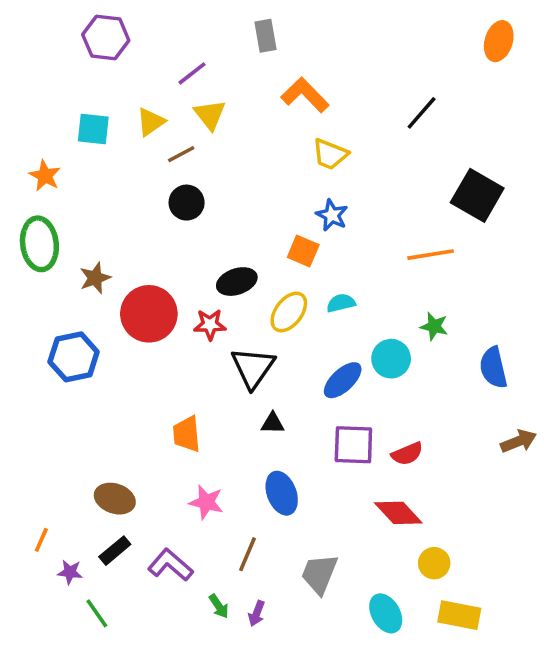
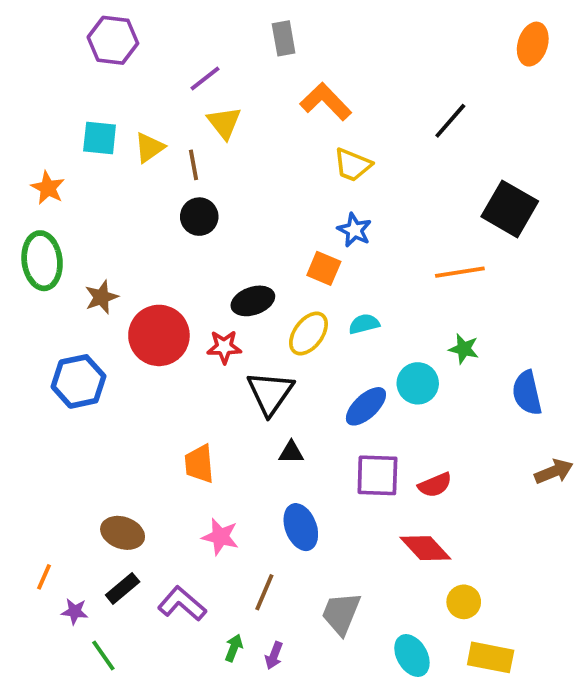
yellow triangle: (151, 122) -> (149, 148), moved
brown line: (181, 154) -> (193, 165), turned -72
green arrow: (219, 606) -> (234, 648), turned -125

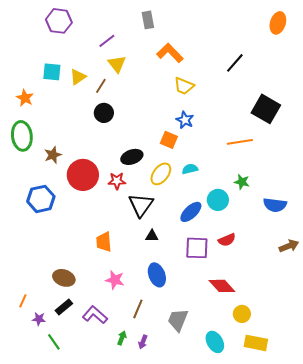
brown line: (193, 165) -> (101, 86), turned 42
blue semicircle: (527, 393) -> (275, 205), turned -70
red semicircle: (435, 485) -> (227, 240), moved

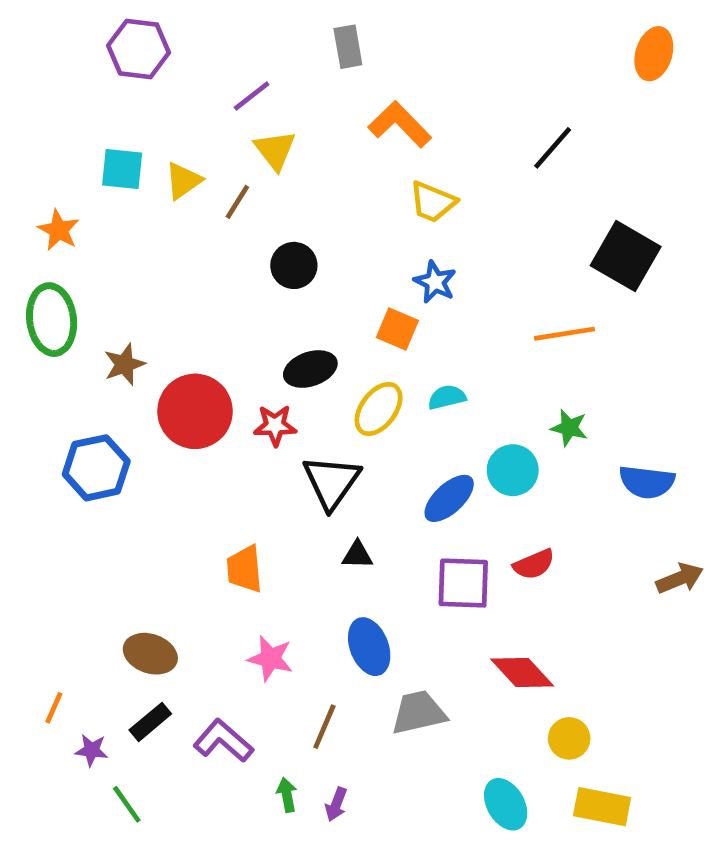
black circle: (104, 113) -> (294, 265), moved
gray trapezoid: (178, 320) -> (419, 713), moved, turned 55
green arrow: (122, 338) -> (287, 795), turned -32

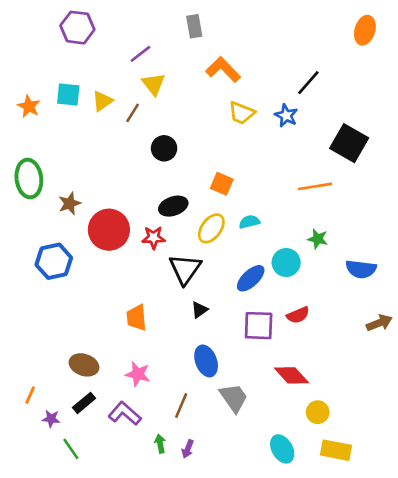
orange star: (59, 230) -> (29, 106), moved
blue star: (435, 282) -> (286, 116), moved
black triangle: (357, 555) -> (199, 310), turned -36
pink star: (270, 658) -> (138, 374), moved
gray trapezoid: (419, 713) -> (234, 398), turned 68

